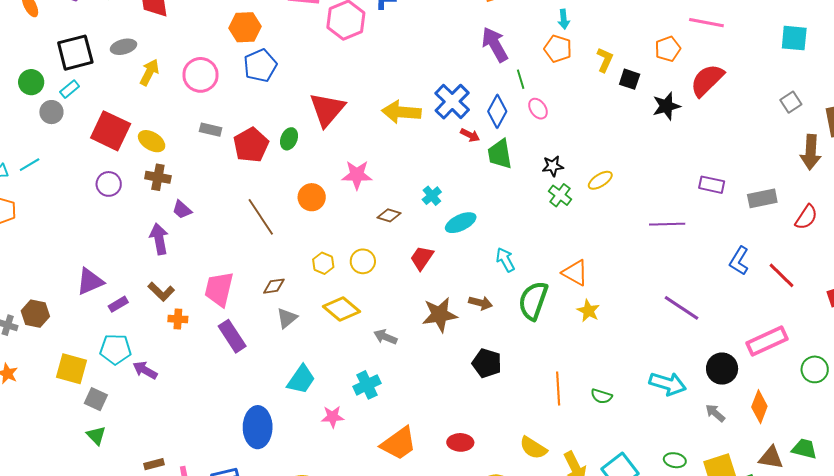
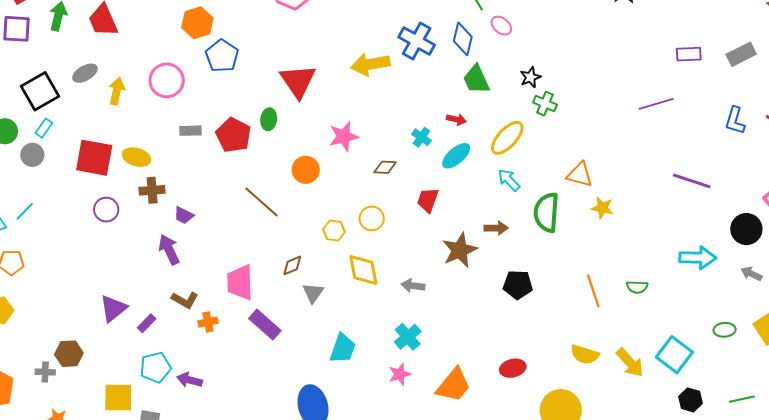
red arrow: (470, 135) -> (456, 119), moved
yellow ellipse: (600, 180) -> (507, 138), moved, size x1.5
yellow diamond: (342, 309) -> (363, 270), turned 54
pink star: (333, 417) -> (400, 374), moved

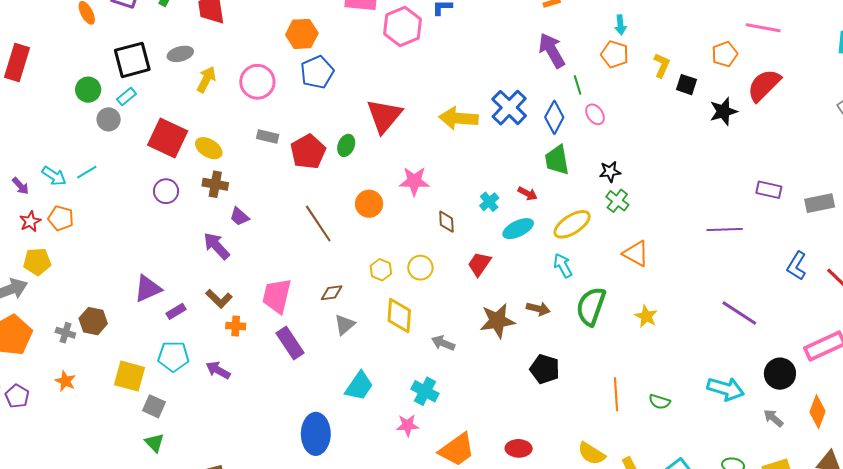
brown diamond: (385, 167) -> (446, 222), turned 70
orange triangle: (580, 175) -> (636, 254), moved
purple arrow: (169, 250) -> (217, 246), turned -32
cyan cross: (408, 337) -> (425, 391), turned -36
purple arrow: (189, 380) -> (218, 370), moved

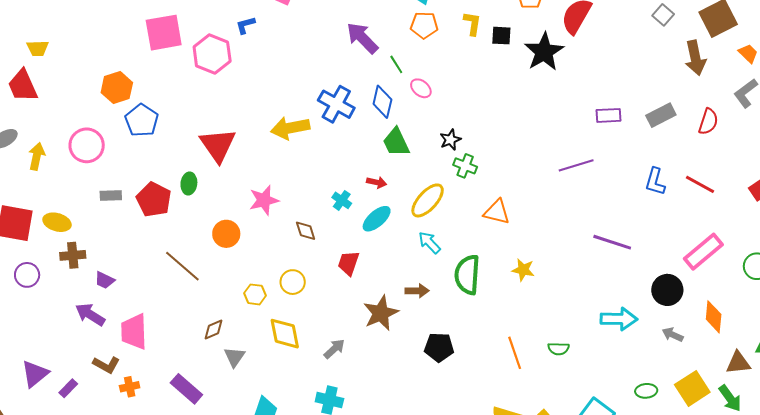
black star: (723, 111) -> (544, 52), size x1.4
pink trapezoid: (277, 296) -> (134, 332), moved
gray arrow: (443, 343) -> (334, 349), turned 130

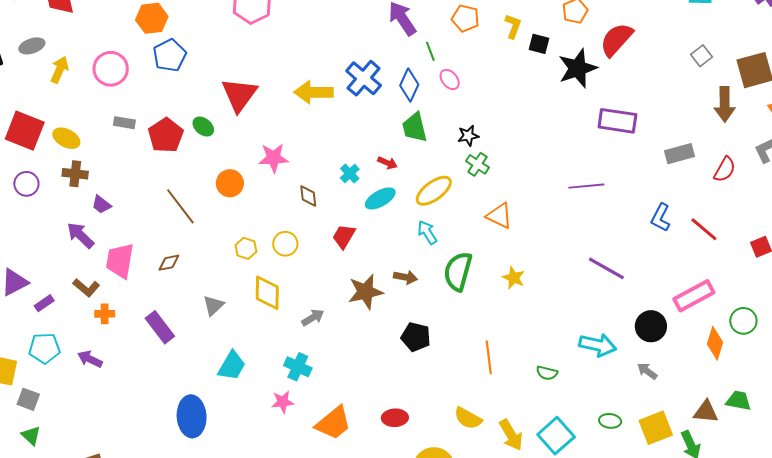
purple rectangle: (609, 115) -> (617, 121), moved, size x1.5
green ellipse: (189, 183) -> (203, 127), turned -70
orange diamond: (714, 317) -> (715, 343), moved
brown diamond: (213, 329) -> (169, 263), moved
green semicircle: (558, 349) -> (547, 373), moved

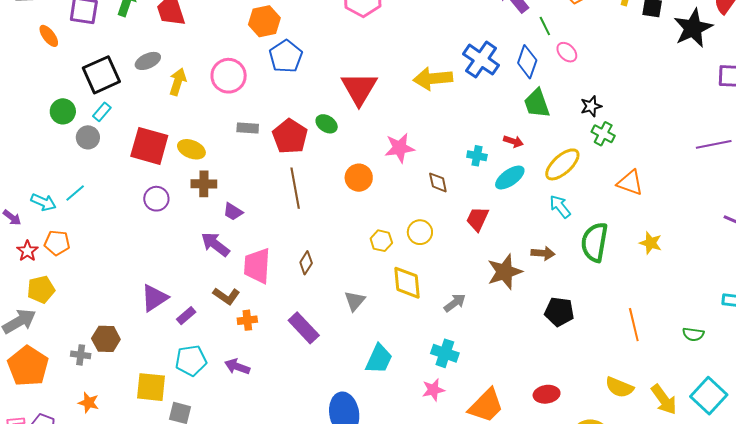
cyan cross: (350, 174) -> (477, 156), turned -30
brown line: (180, 206) -> (295, 188), moved, turned 33
brown diamond: (169, 263) -> (306, 263), turned -40

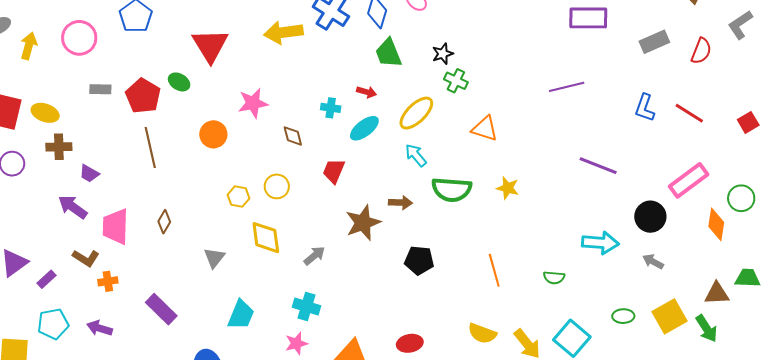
green semicircle: (595, 242) -> (452, 189), turned -93
purple rectangle: (304, 328) -> (161, 309), moved

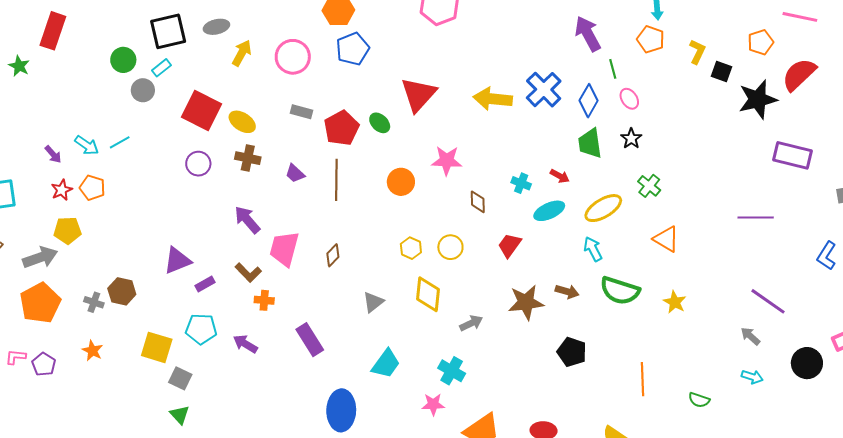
black star: (443, 54) -> (631, 139), moved, turned -30
purple trapezoid: (89, 173) -> (295, 173), moved
cyan arrow: (600, 243) -> (752, 377), size x0.6
gray arrow: (653, 262) -> (750, 336), moved

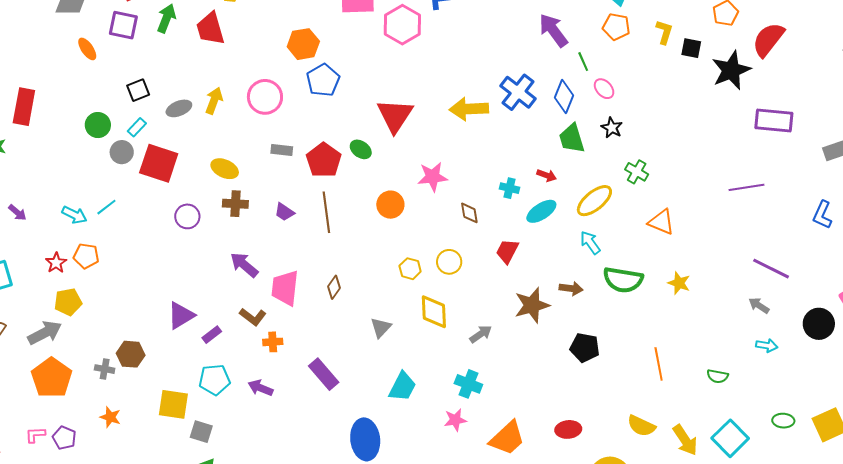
gray ellipse: (216, 27) -> (179, 108), moved
black square: (168, 31) -> (138, 90), size x0.6
red square: (201, 110) -> (159, 163), moved
purple arrow: (53, 154) -> (17, 213), moved

